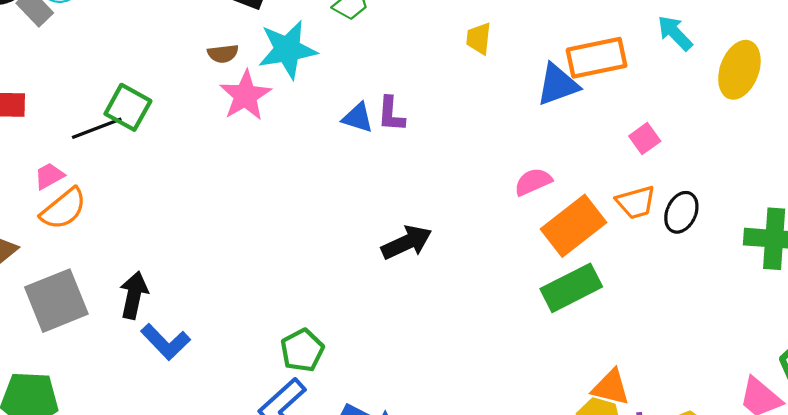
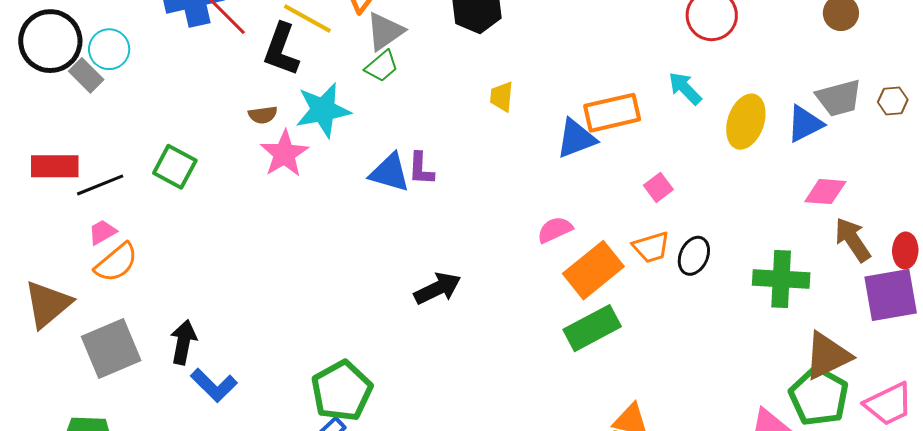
blue triangle: (358, 118) -> (390, 173), size x1.4
black line: (97, 128) -> (100, 185), moved
green pentagon: (302, 350) -> (342, 391), size x1.5

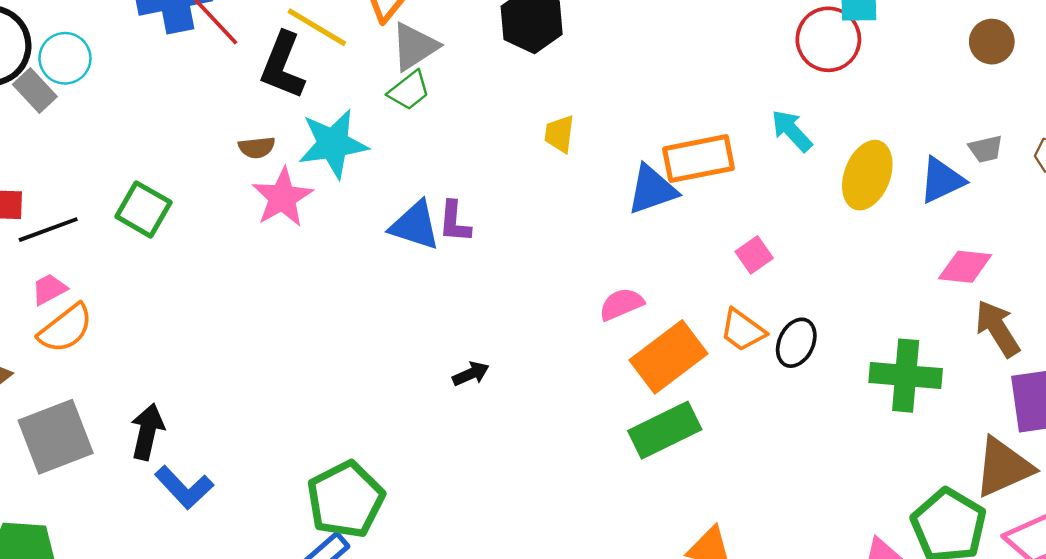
gray trapezoid: (839, 98) -> (986, 149), size x0.6
orange trapezoid: (651, 247) -> (743, 330), turned 51
black arrow: (438, 288) -> (471, 374), size x0.6
brown triangle: (827, 356) -> (1003, 467), moved

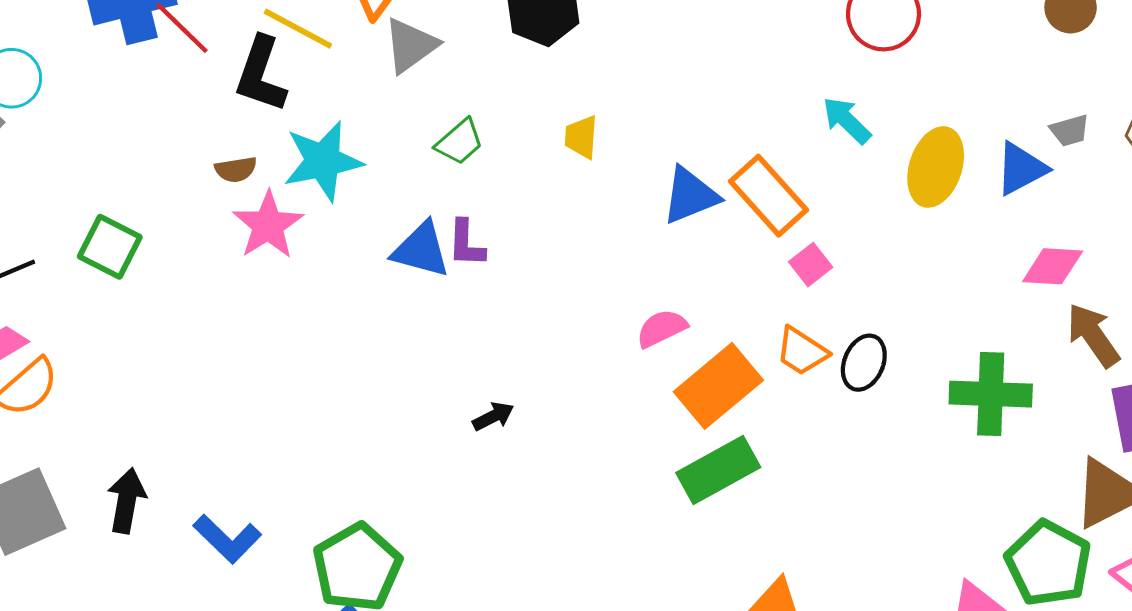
green trapezoid: (409, 91) -> (459, 142), moved
orange rectangle: (699, 159) -> (768, 196), moved, turned 62
blue L-shape: (184, 487) -> (227, 539), moved

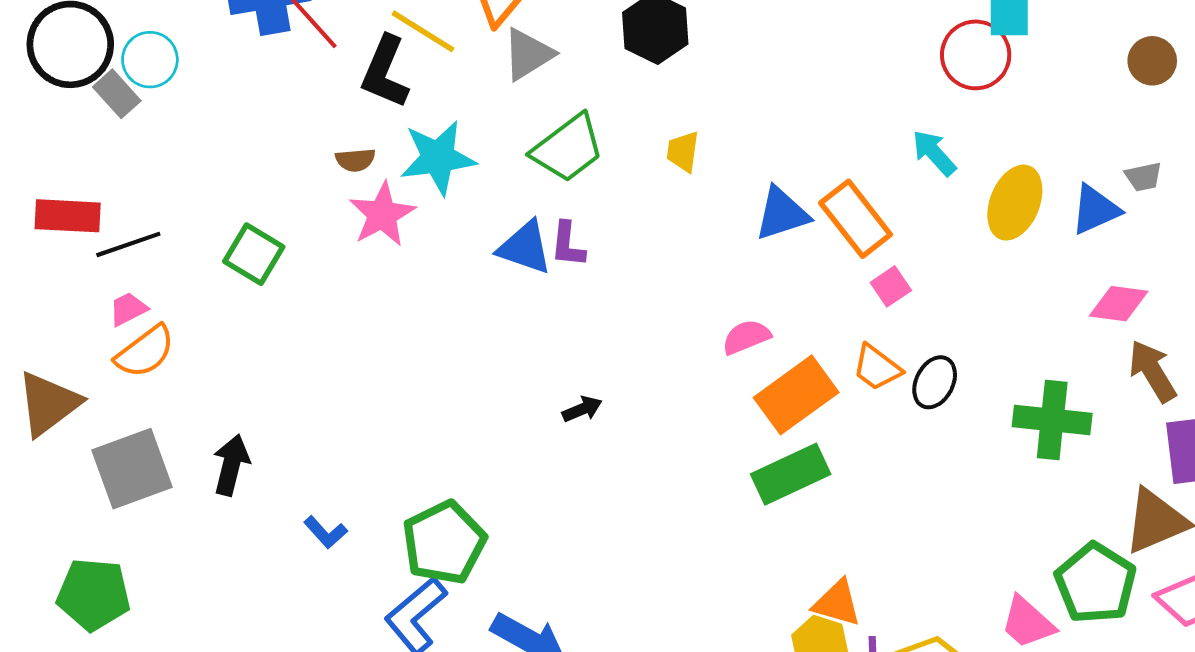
green trapezoid: (459, 142) -> (568, 148), size x1.6
green square: (110, 247) -> (254, 254), moved
blue L-shape: (227, 539) -> (326, 532), moved, size x0.7

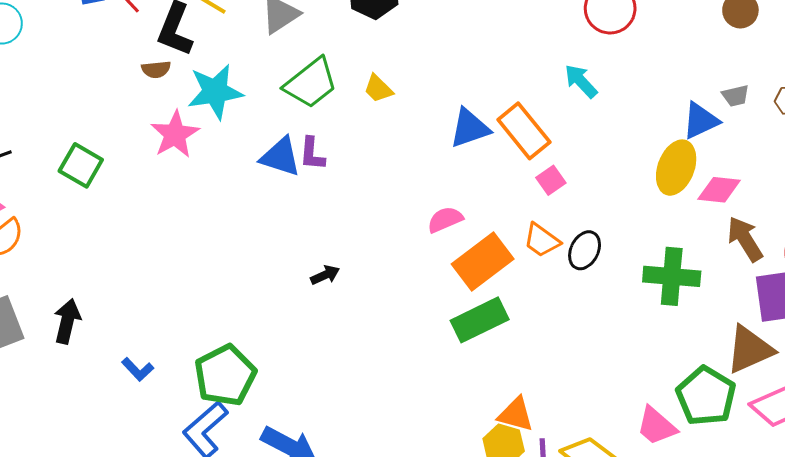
yellow trapezoid: (683, 152) -> (378, 89), moved, turned -52
brown semicircle: (355, 160) -> (156, 69), moved
yellow ellipse: (1015, 203) -> (676, 168), moved

